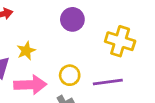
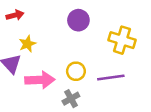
yellow star: (26, 51) -> (27, 44), moved

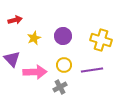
purple circle: (78, 20) -> (63, 36), moved
yellow star: (27, 44) -> (34, 38), moved

